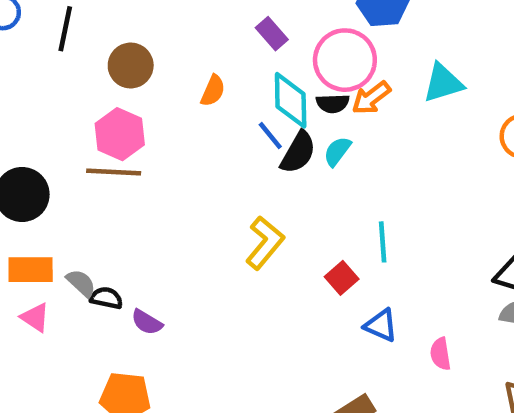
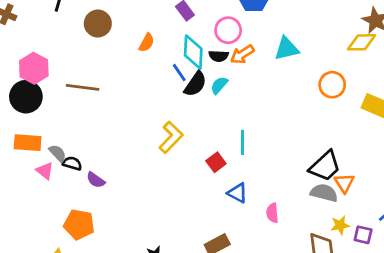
pink circle: (345, 60) -> (228, 30), size x0.7
pink hexagon: (120, 134) -> (34, 68), moved
pink triangle: (35, 317) -> (45, 171), moved

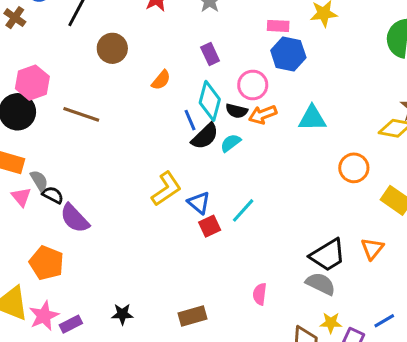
cyan line: (243, 142) -> (243, 210), turned 30
purple semicircle: (96, 180) -> (75, 218), size x1.5
orange triangle: (344, 183) -> (372, 249), moved
blue triangle: (237, 193) -> (199, 203), moved

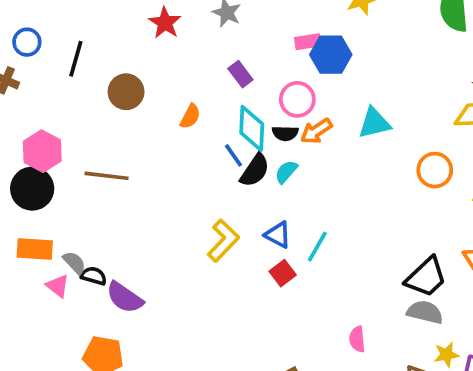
pink rectangle: (278, 26) -> (308, 42), moved
blue triangle: (199, 203) -> (278, 235), moved

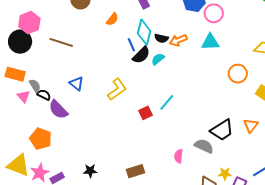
pink circle: (297, 99) -> (214, 13), moved
blue triangle: (278, 235) -> (76, 84), moved
gray semicircle: (425, 312) -> (204, 146), moved

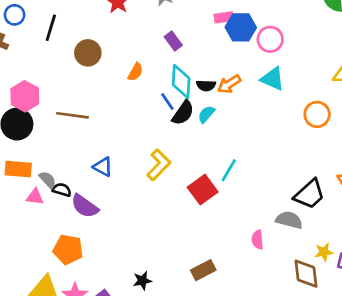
cyan triangle: (210, 42) -> (273, 79), turned 36
pink triangle: (24, 96) -> (35, 197), turned -32
red square: (145, 113) -> (203, 190), size x1.5

